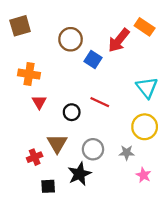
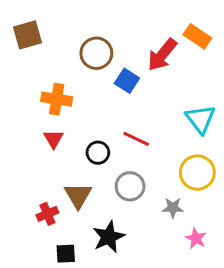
orange cross: (29, 74) -> (57, 99), moved
gray circle: (93, 149) -> (130, 186), moved

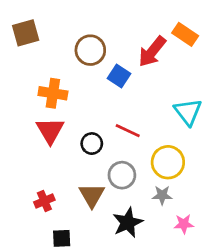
red triangle: (54, 139) -> (50, 131), size x1.5
yellow circle: (197, 173) -> (168, 162), moved
brown triangle: (78, 195) -> (92, 195), moved
black star: (109, 237) -> (128, 223), moved
pink star: (196, 238) -> (184, 224), turned -30

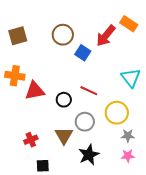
brown square: (26, 33) -> (18, 36), moved
orange cross: (53, 93) -> (15, 76), moved
red triangle: (50, 131) -> (35, 91), turned 50
gray star: (162, 195) -> (128, 136), moved

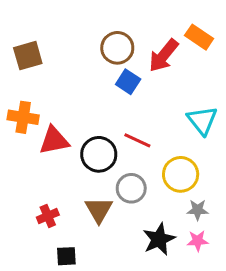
brown circle: (63, 35) -> (117, 48), moved
black circle: (64, 100) -> (99, 154), size x1.5
black star: (89, 155) -> (159, 239), moved

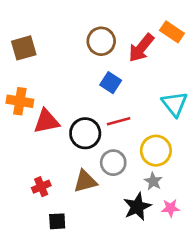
blue square: (128, 82) -> (111, 83), moved
red line: (137, 140) -> (119, 121), turned -40
brown triangle: (99, 210) -> (85, 181), turned 45
gray star: (198, 210) -> (153, 181), moved, turned 30

